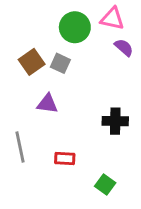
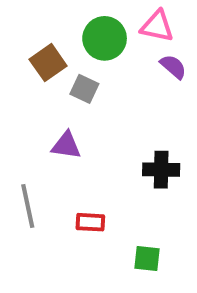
brown square: (32, 62) -> (48, 63), moved
green square: (105, 185) -> (147, 259), turned -30

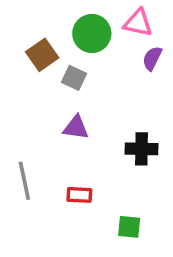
purple semicircle: (173, 67) -> (152, 58), turned -105
purple triangle: (66, 145) -> (76, 128), moved

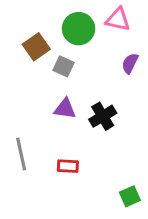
purple semicircle: (152, 58) -> (130, 63), moved
black cross: (142, 149) -> (103, 116), moved, turned -32
green square: (129, 227) -> (130, 196), moved, turned -30

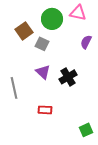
purple triangle: (65, 109) -> (43, 72), turned 35
gray line: (21, 154) -> (14, 88), moved

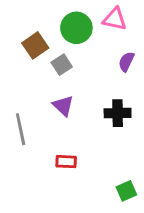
gray square: (42, 44) -> (62, 65), turned 32
black cross: (68, 77) -> (118, 113), moved, turned 30

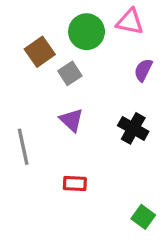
black cross: (118, 113) -> (133, 128), turned 30
green square: (126, 191) -> (143, 217), turned -30

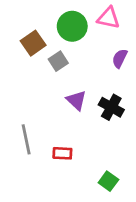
purple triangle: (71, 120) -> (76, 100), moved
gray line: (23, 147) -> (26, 139), moved
green square: (143, 217) -> (108, 181), moved

